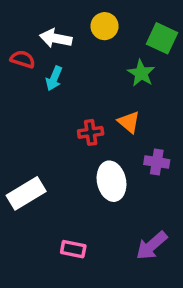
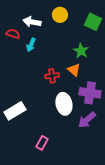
green star: (141, 73) -> (81, 51), moved
purple cross: (157, 162) -> (90, 93), size x1.5
purple arrow: (152, 246) -> (87, 120), moved
pink rectangle: (73, 249) -> (42, 143), turned -72

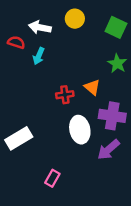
green star: (81, 51) -> (117, 64), moved

